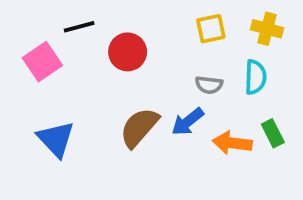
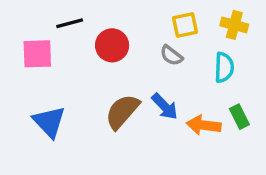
pink square: (42, 62) -> (37, 54), turned 32
gray semicircle: (209, 85) -> (171, 56), moved, turned 30
blue arrow: (188, 122) -> (165, 106), turned -96

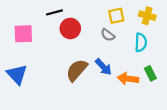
black line: (70, 23) -> (54, 12), moved
blue triangle: (49, 122) -> (17, 74), moved

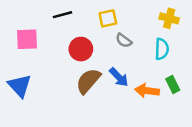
yellow square: (116, 16) -> (108, 18), moved
red circle: (70, 28) -> (81, 49), moved

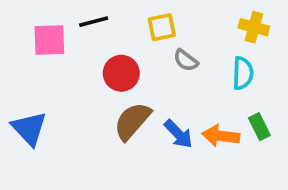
pink square: (27, 39) -> (49, 40), moved
blue arrow: (119, 77) -> (178, 134), moved

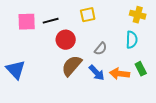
black line: (94, 22) -> (51, 21), moved
gray semicircle: (186, 60) -> (101, 49), moved, turned -88

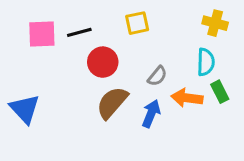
green rectangle: (141, 69) -> (220, 92), moved
blue arrow: (97, 73) -> (151, 114), turned -114
orange arrow: (120, 74) -> (187, 98), moved

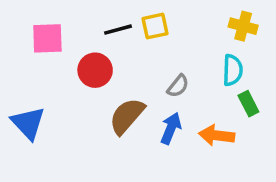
black line: (79, 32) -> (118, 30), moved
red circle: (103, 62) -> (95, 70), moved
orange arrow: (187, 98) -> (217, 135), moved

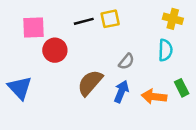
red circle: (95, 70) -> (55, 50), moved
green rectangle: (248, 104) -> (182, 88), moved

